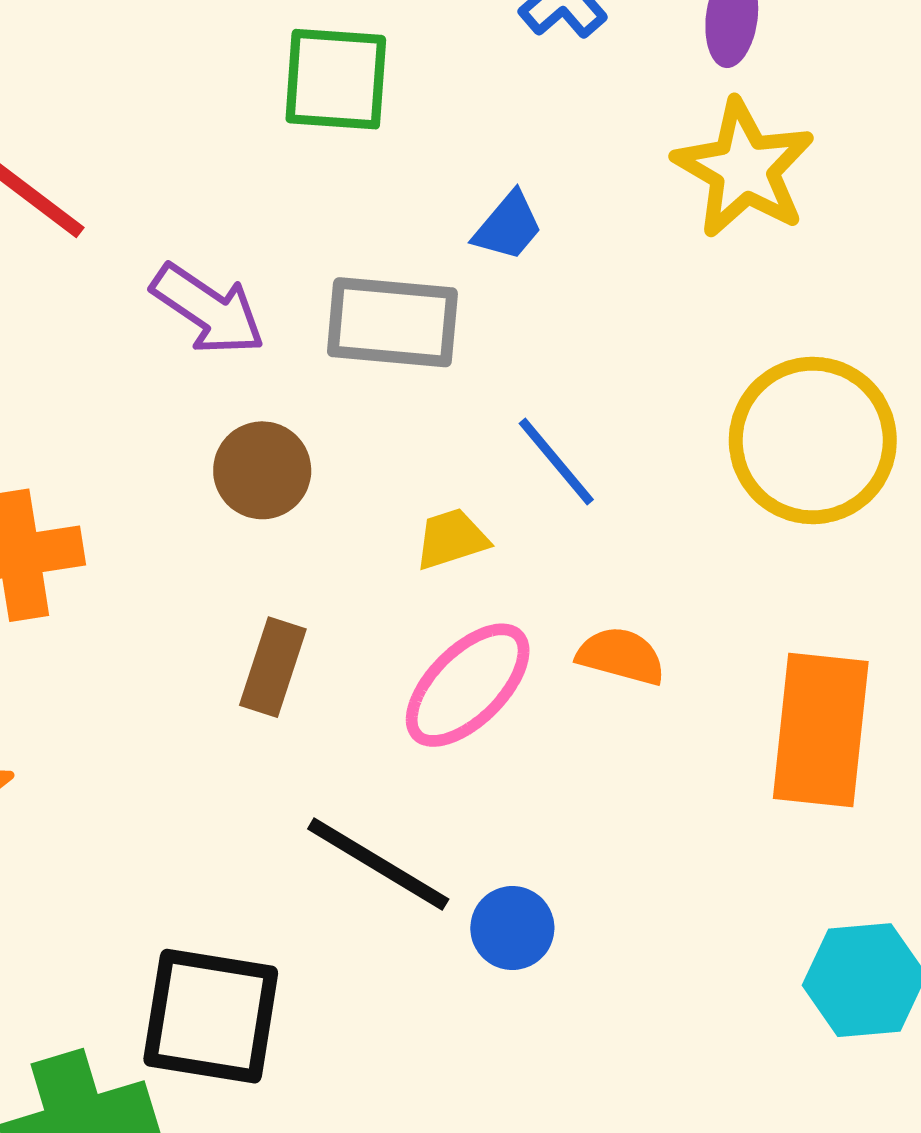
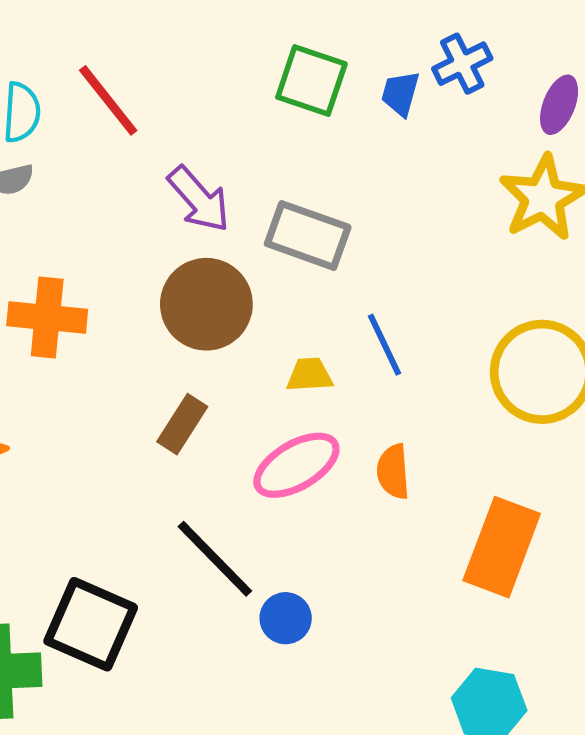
blue trapezoid: (508, 226) -> (400, 93), moved, turned 141
brown circle: (262, 470) -> (206, 304), size x1.5
orange semicircle: (621, 656) -> (393, 472), turned -124

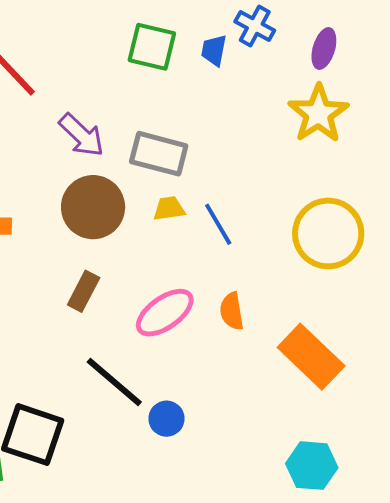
blue cross: (462, 64) -> (255, 26), turned -30
yellow trapezoid: (310, 375) -> (169, 209), moved
orange rectangle: (502, 547) -> (311, 357), turned -62

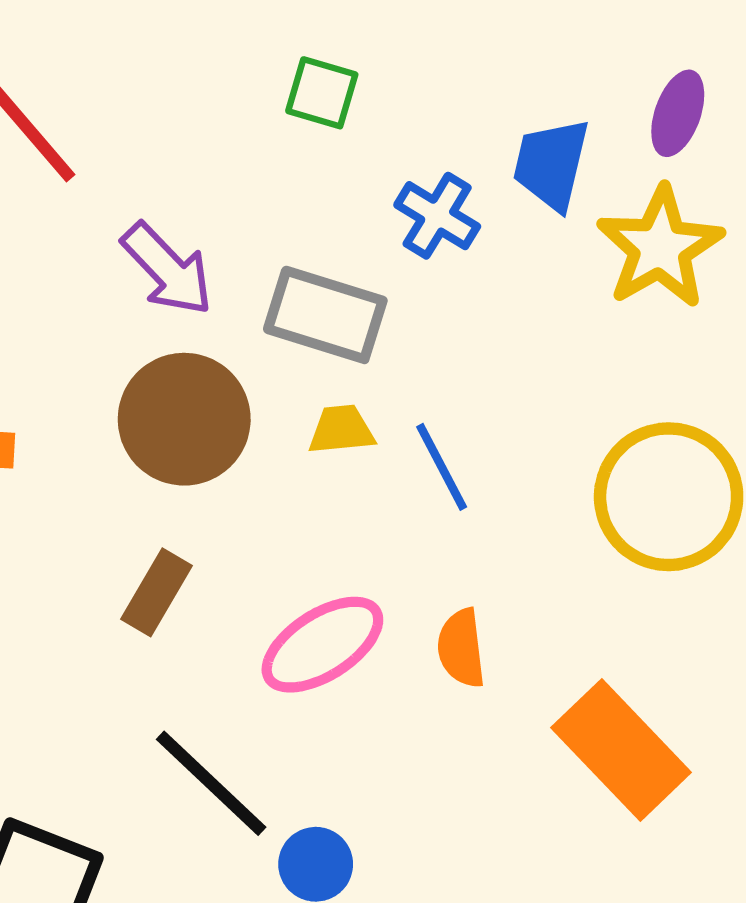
blue cross: (255, 26) -> (437, 216), moved
green square: (152, 47) -> (322, 93), size x0.7
blue trapezoid: (214, 50) -> (551, 164), moved, size x1.4

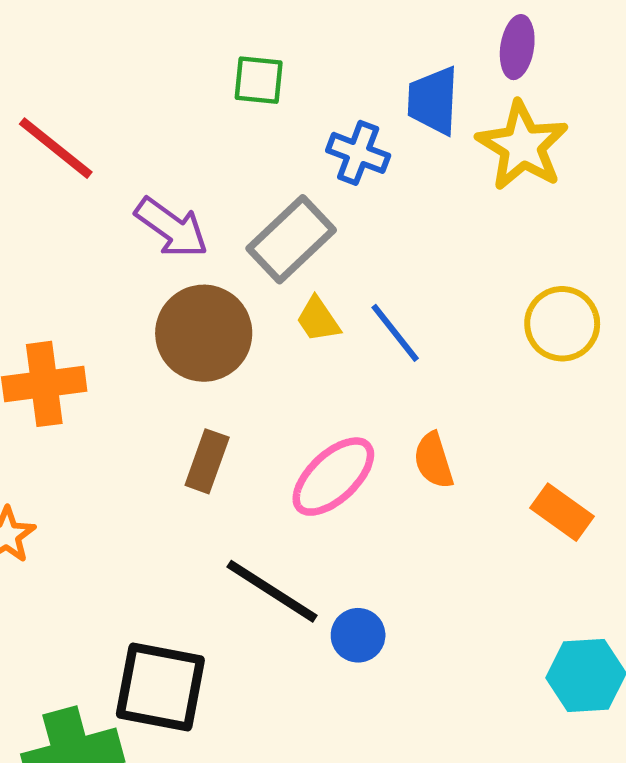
gray rectangle: (325, 315) -> (291, 239), turned -50
yellow trapezoid: (341, 430) -> (318, 320), turned -108
yellow circle: (669, 497) -> (562, 324), size x0.7
orange rectangle: (621, 750) -> (562, 512), size x0.6

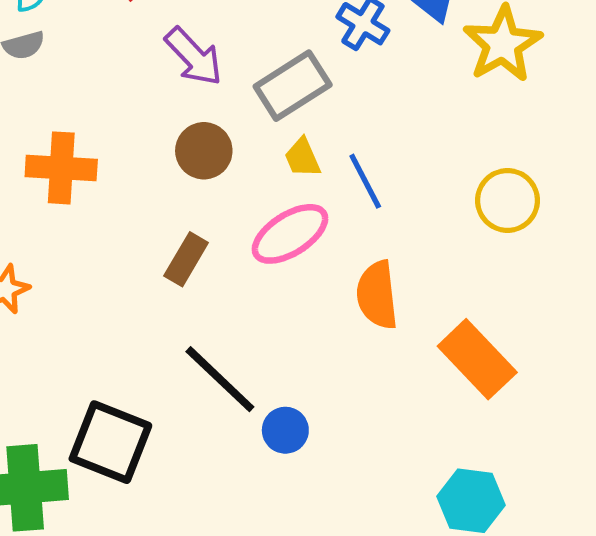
brown circle: (204, 333) -> (204, 151), size x0.7
orange semicircle: (434, 460) -> (377, 295), size x1.4
pink ellipse: (333, 477) -> (290, 234), moved
orange rectangle: (562, 512) -> (477, 359), size x1.5

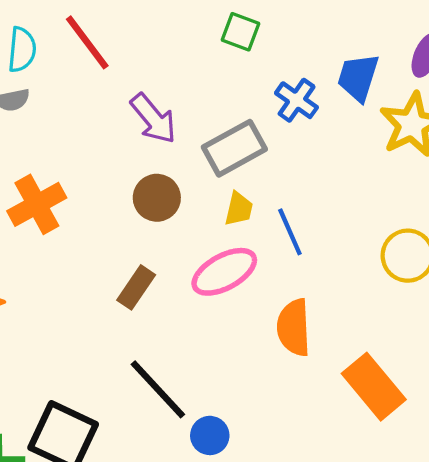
yellow trapezoid: (302, 158) -> (239, 209), turned -147
orange cross: (61, 168) -> (37, 204), turned -36

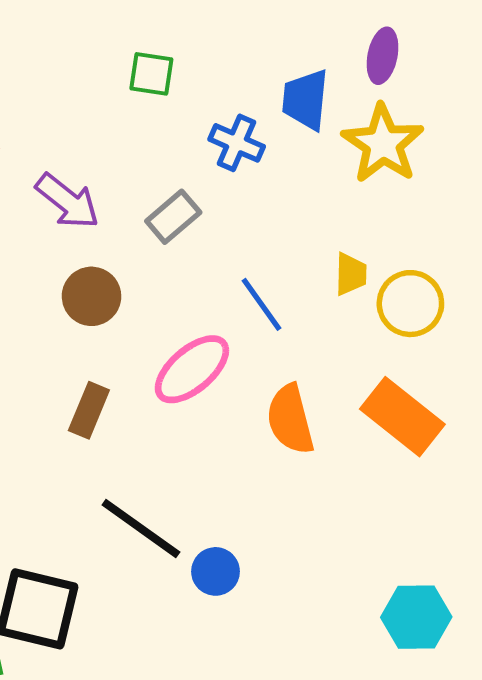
gray rectangle: (234, 148) -> (173, 217), size x0.7
yellow trapezoid: (239, 209) -> (351, 274), moved
orange rectangle: (374, 387) -> (402, 417), moved

